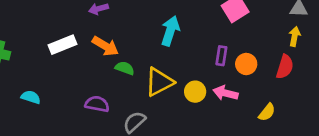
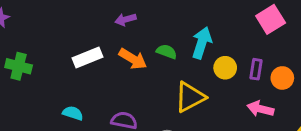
green semicircle: (125, 68) -> (167, 52), moved
yellow circle: (195, 92) -> (225, 68), moved
cyan semicircle: (31, 97) -> (73, 113), moved

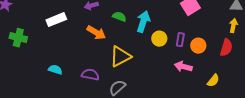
green semicircle: (167, 52) -> (119, 17), moved
white rectangle: (87, 57) -> (56, 20), moved
yellow triangle: (190, 97) -> (120, 57), moved

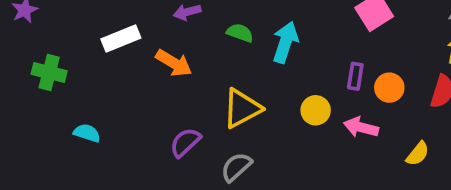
orange arrow: (96, 33) -> (174, 63), moved
yellow circle: (159, 39) -> (316, 110), moved
cyan semicircle: (55, 70) -> (87, 133), moved
purple semicircle: (90, 75) -> (185, 142), turned -54

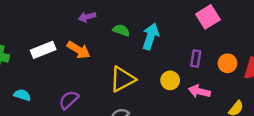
white rectangle: (121, 38) -> (43, 50), moved
orange circle: (389, 88) -> (228, 63), moved
purple semicircle: (185, 142) -> (69, 100), moved

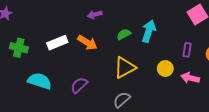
green semicircle: (121, 30) -> (124, 34), moved, turned -48
cyan semicircle: (22, 95) -> (40, 81), size x1.6

